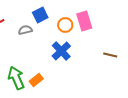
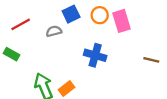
orange circle: (65, 25) -> (100, 15), moved
blue cross: (61, 51) -> (95, 55), turned -30

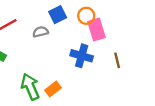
pink rectangle: (121, 21) -> (97, 29), moved
brown line: (151, 60) -> (117, 60), moved, turned 63

